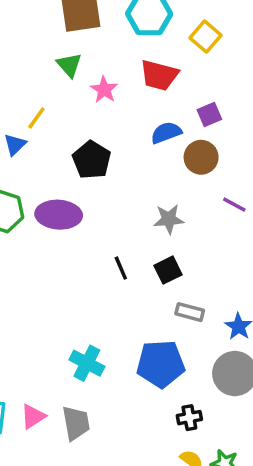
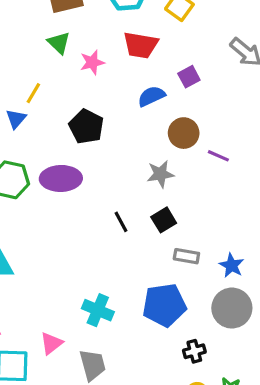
pink star: (104, 90) -> (92, 62), turned 30
brown circle: (201, 157) -> (184, 133), moved
pink triangle: (33, 416) -> (51, 343), moved

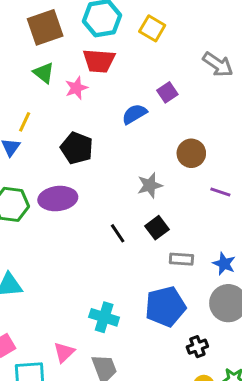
red trapezoid: (141, 45) -> (99, 61), moved
brown circle: (184, 133) -> (191, 153), moved
purple line: (218, 156) -> (220, 192), moved

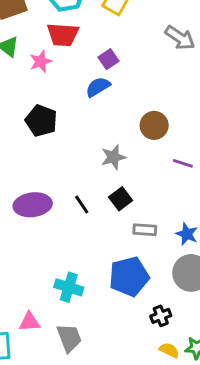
purple square: (167, 92) -> (108, 59), moved
purple ellipse: (58, 199) -> (33, 205), moved
pink triangle: (64, 352) -> (30, 322), turned 40

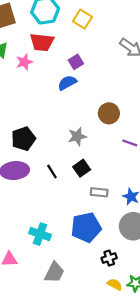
black pentagon: (41, 121) -> (23, 139), moved, turned 30
gray trapezoid: (69, 338) -> (54, 272), moved, turned 45

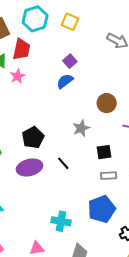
red trapezoid: (42, 42) -> (22, 49), moved, turned -75
pink star: (24, 62) -> (18, 76), moved
black square: (82, 168) -> (104, 152), moved, turned 35

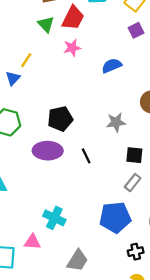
purple square: (70, 61) -> (136, 30), moved
pink star: (18, 76) -> (72, 48), moved
gray rectangle: (109, 176) -> (133, 183), turned -63
cyan cross: (61, 221) -> (54, 218), moved

